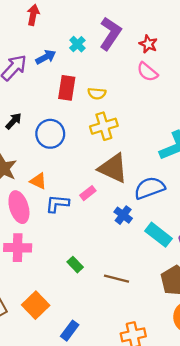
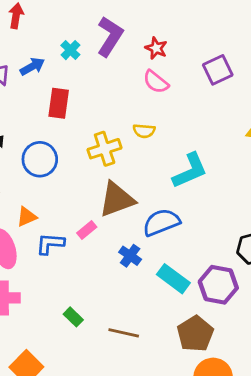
yellow semicircle: (97, 93) -> (144, 131), moved
brown triangle: (113, 168) -> (117, 199), turned -44
orange triangle: (38, 181) -> (27, 217), turned -48

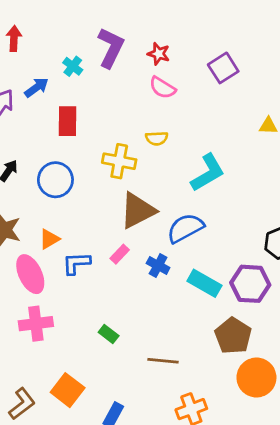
yellow cross: (105, 149) -> (119, 161), turned 36
pink rectangle: (87, 230) -> (120, 254), moved
brown line: (124, 333) -> (163, 361), moved

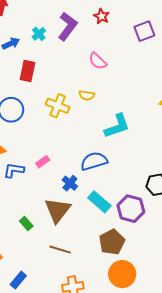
red star: (159, 54) -> (102, 16), moved
purple square: (223, 68) -> (144, 31), moved
brown triangle: (138, 211) -> (57, 210), moved, turned -36
pink rectangle: (120, 254) -> (43, 162), moved

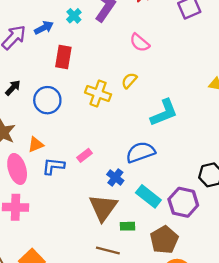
yellow semicircle: (87, 95) -> (129, 81), turned 126
green rectangle: (26, 223) -> (128, 226), moved, turned -48

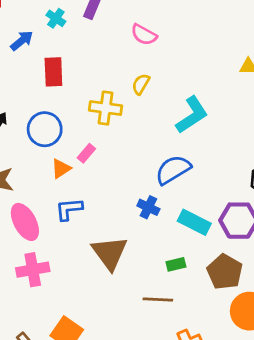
orange triangle: (36, 145) -> (61, 169), moved
pink rectangle: (84, 155) -> (86, 153), moved
brown triangle: (103, 208) -> (110, 253), moved

